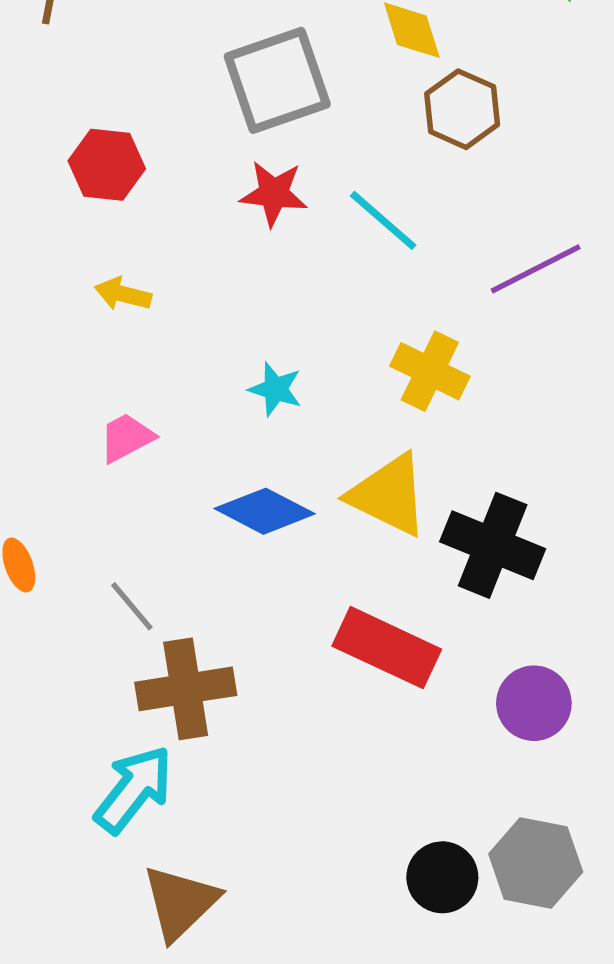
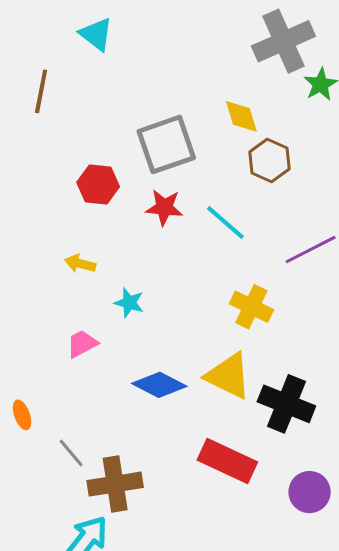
red hexagon: (107, 165) -> (98, 184), moved
cyan star: (275, 389) -> (129, 303), moved
gray line: (132, 606) -> (71, 453), moved

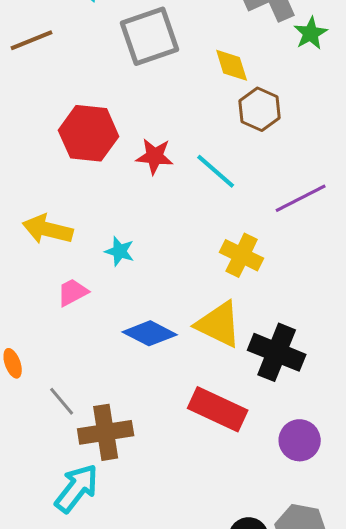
brown line: (41, 91) -> (32, 40), turned 57
gray square: (166, 144) -> (150, 36), moved
red hexagon: (98, 184) -> (89, 133), size x1.4
yellow arrow: (80, 264) -> (48, 229), moved, size x1.6

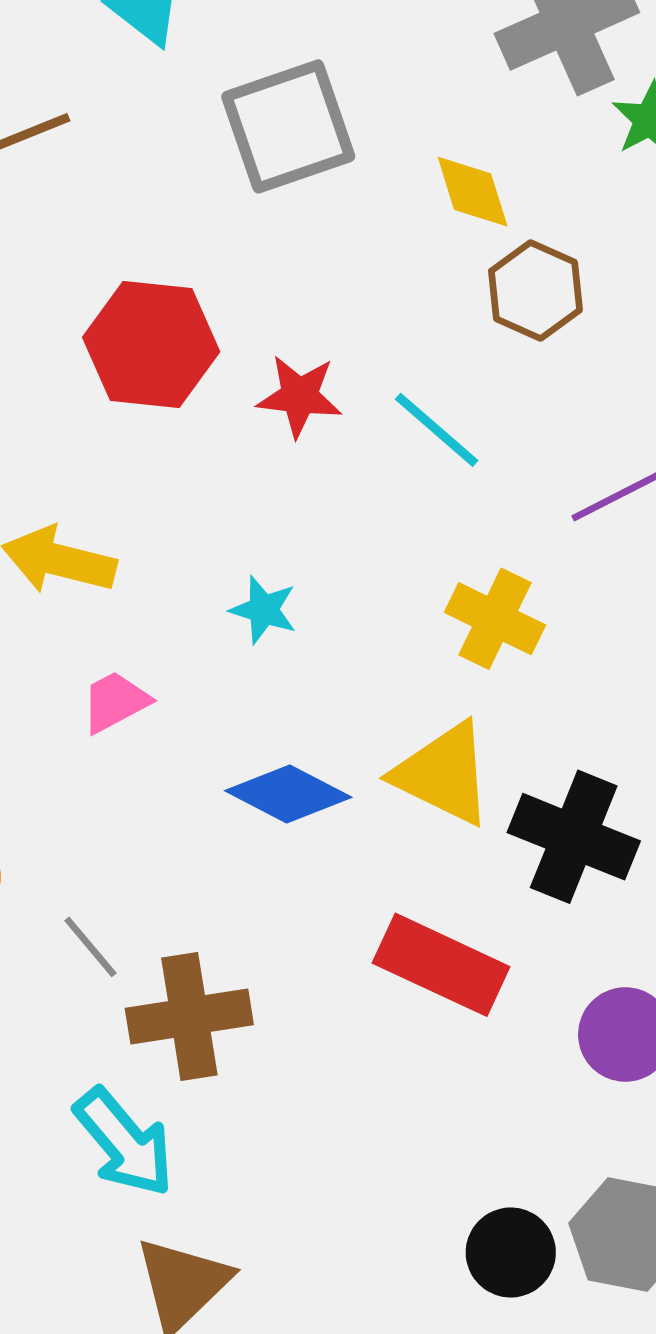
cyan star: (120, 251) -> (264, 610), moved
cyan arrow: (77, 488) -> (124, 1142), turned 102

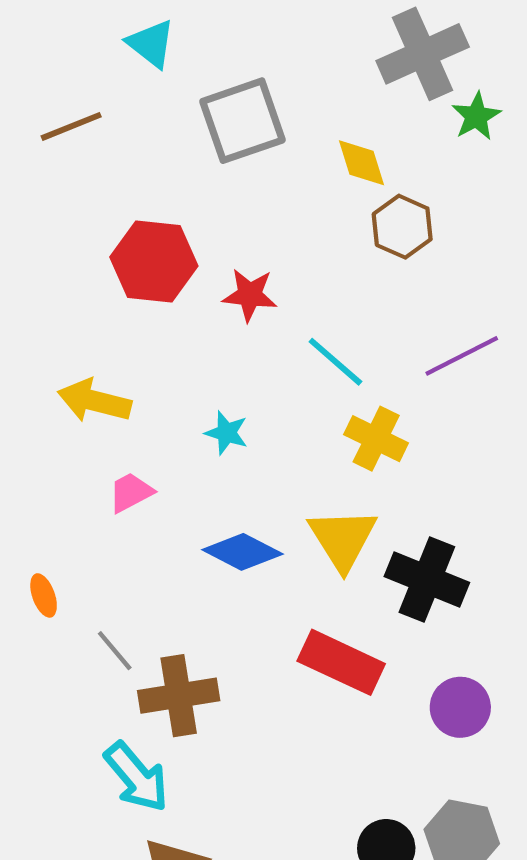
cyan line: (437, 430) -> (335, 362), moved
yellow triangle: (443, 774) -> (343, 539), turned 32

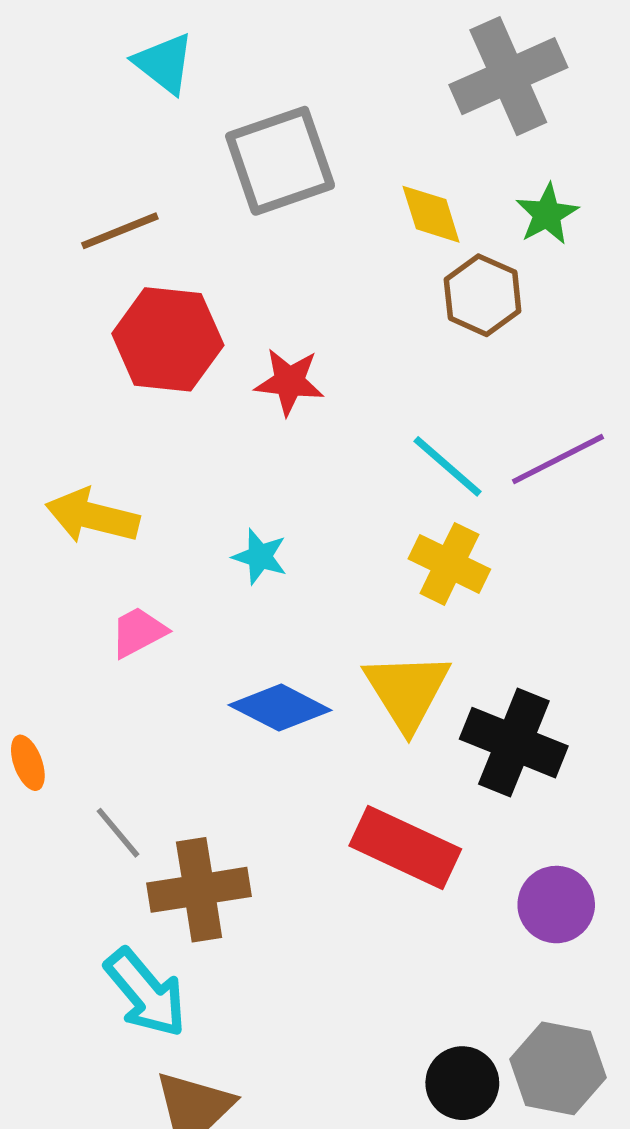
green star: (476, 116) -> (547, 214), moved
brown line: (71, 126) -> (120, 231), moved
cyan line: (335, 362) -> (448, 466), moved

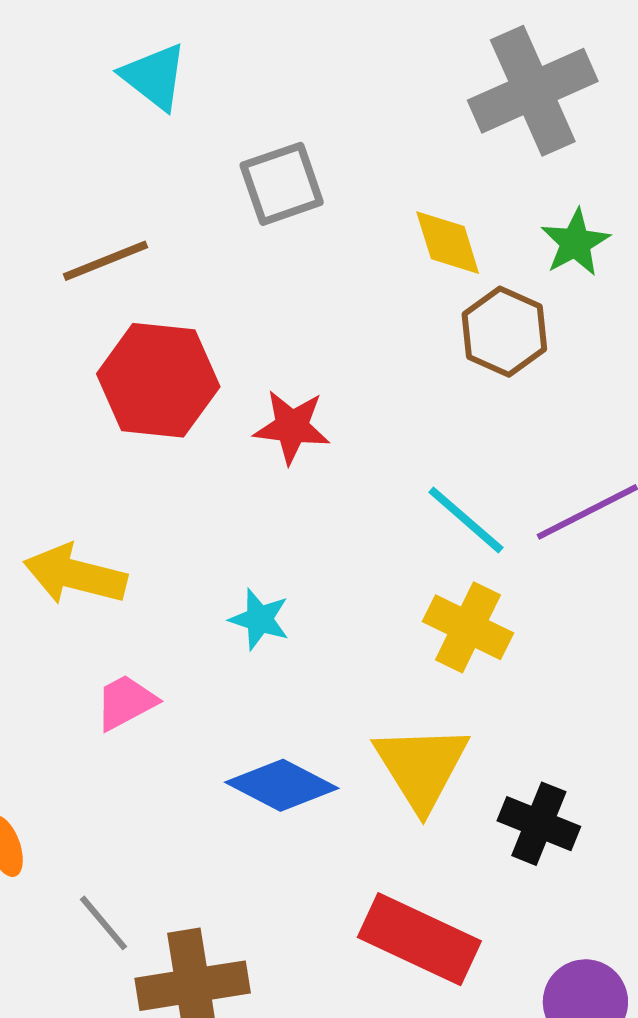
gray square: (280, 161) -> (282, 184), size x0.7
black cross: (514, 743) -> (539, 824), size x0.7

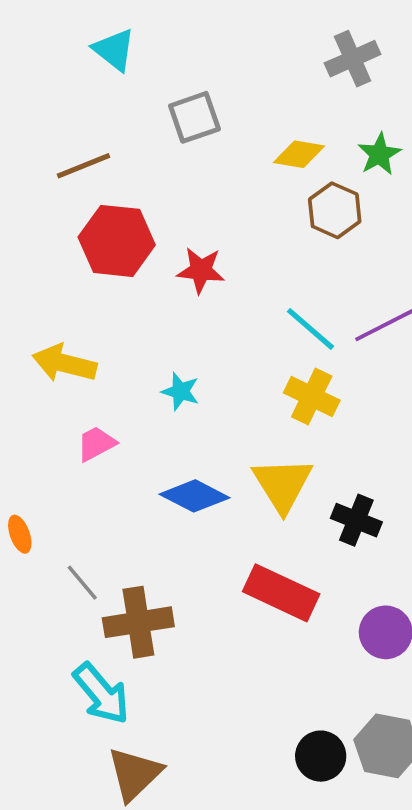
gray cross: (533, 91) -> (353, 59), size x0.7
yellow diamond: (448, 243) -> (299, 154), turned -63

